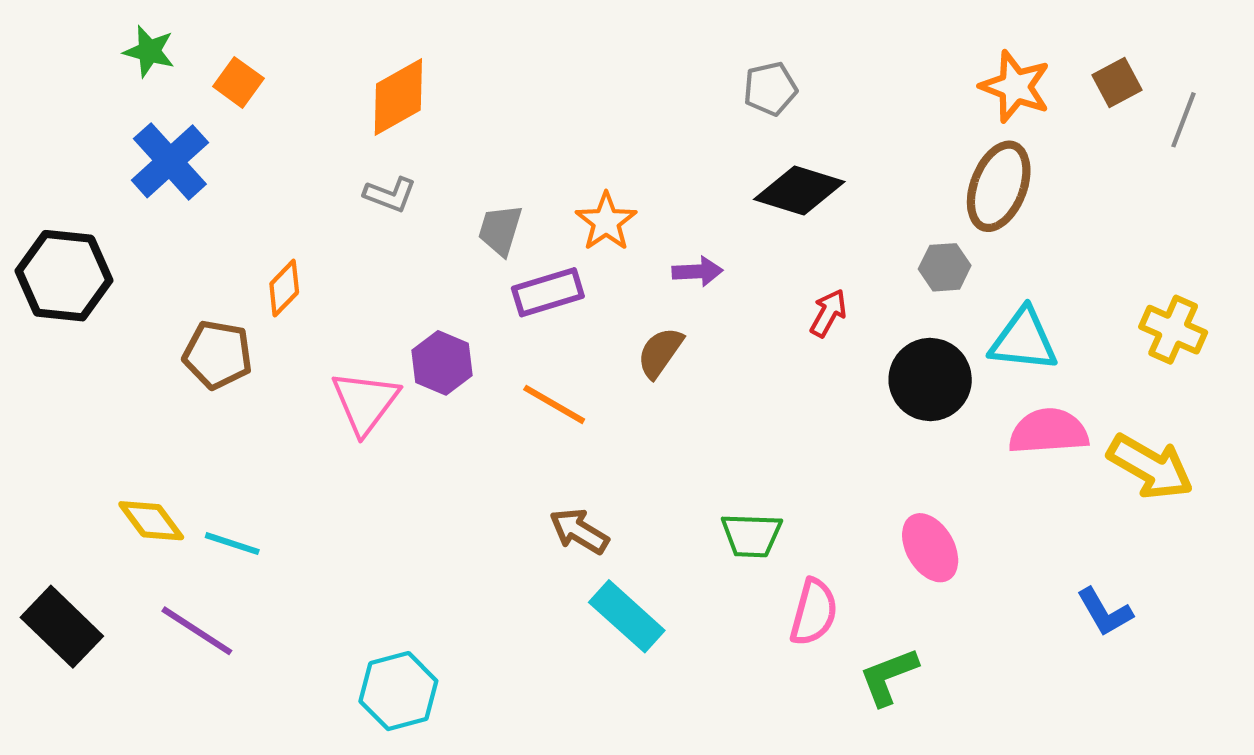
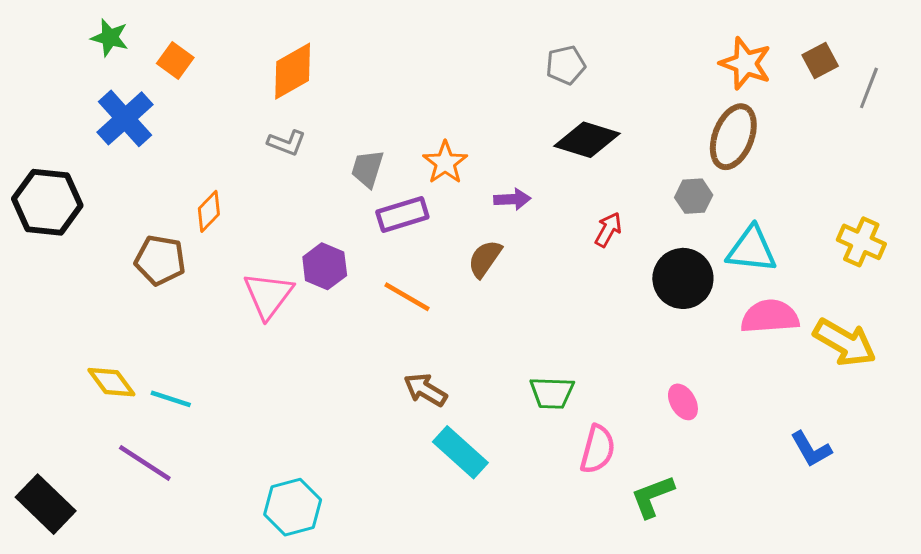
pink ellipse: (930, 548) -> (683, 402), size x0.7
black rectangle: (62, 627) -> (46, 504), moved

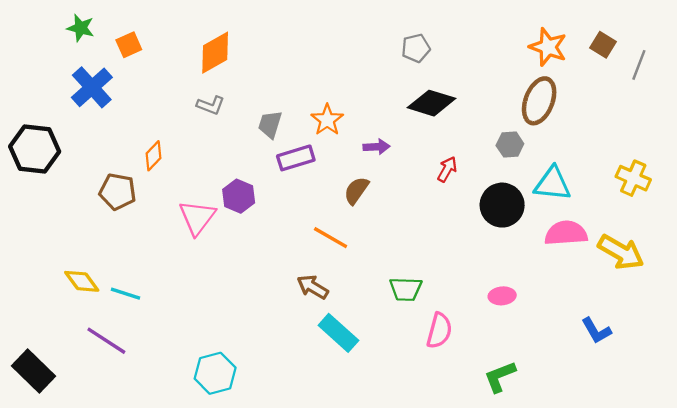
orange square: (175, 60) -> (129, 45), turned 30
brown square: (820, 60) -> (603, 45), turned -30
orange line: (407, 297) -> (331, 238), moved
pink ellipse: (683, 402) -> (502, 296), turned -65
green L-shape: (652, 496) -> (500, 377), moved

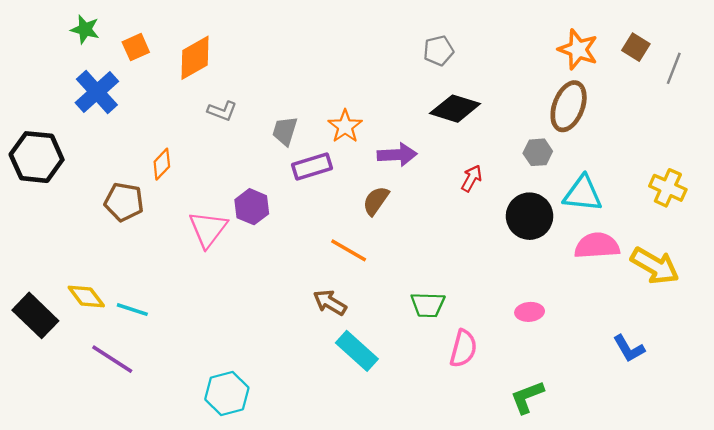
orange diamond: (215, 53) -> (195, 58), moved
purple arrow: (377, 147) -> (397, 155), size x1.4
black rectangle: (34, 371) -> (35, 315), moved

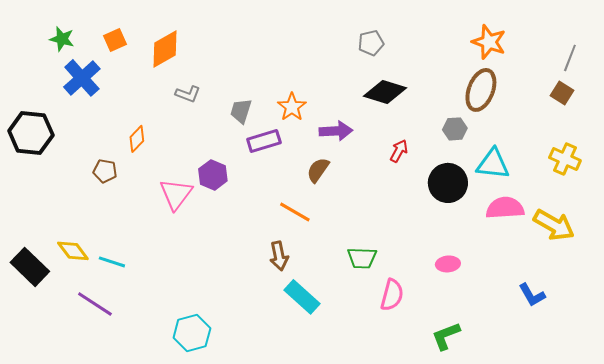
green star: (85, 29) -> (62, 39), moved
brown square: (636, 47) -> (562, 93), moved
brown pentagon: (124, 202) -> (105, 171), size x0.7
brown arrow: (330, 302) -> (279, 256), turned -132

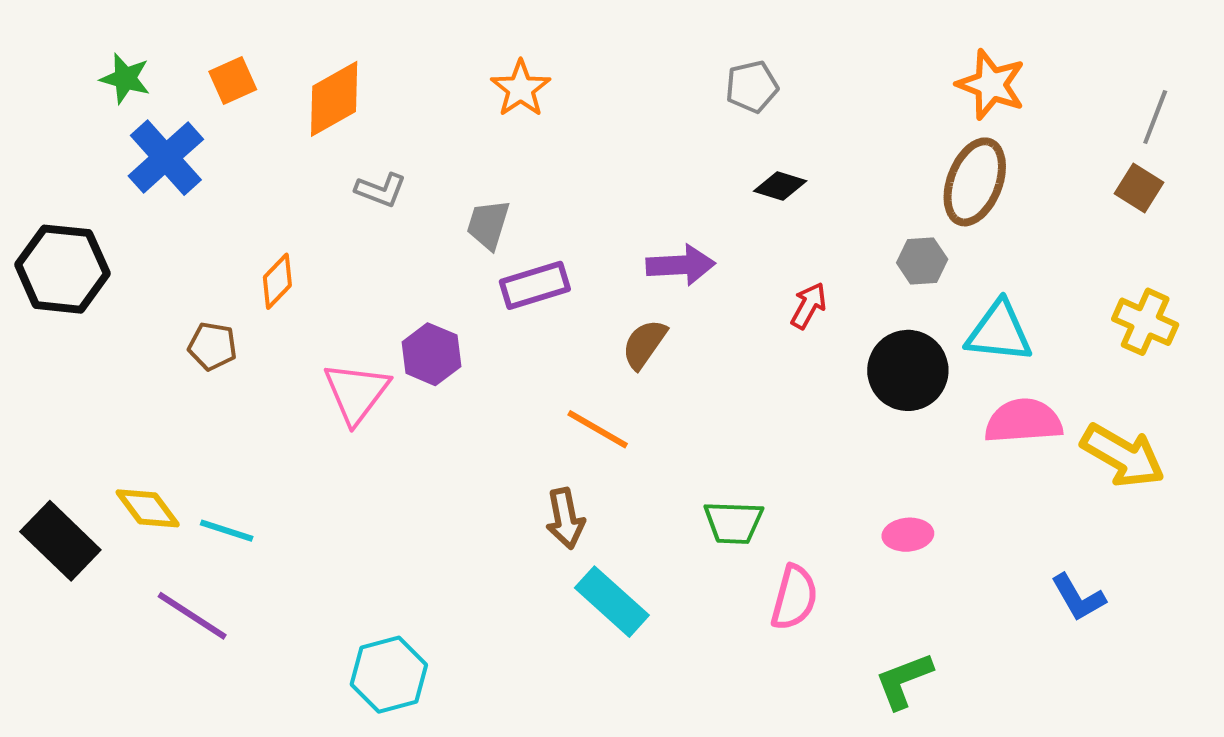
black diamond: (385, 92) -> (780, 186), size x0.6
orange star: (292, 107) -> (521, 89), moved

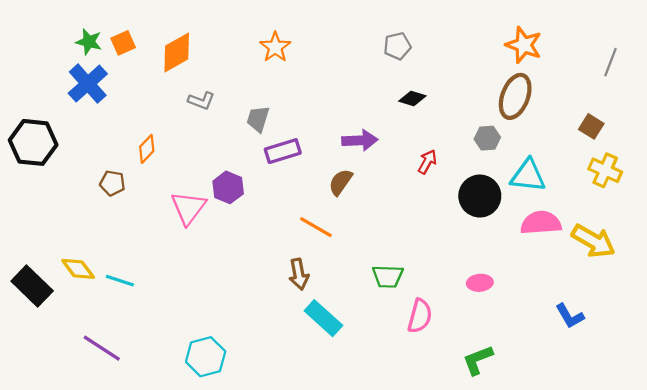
green star: (125, 79) -> (89, 42), moved
brown square: (1139, 188) -> (591, 126), moved
purple line: (192, 616) -> (102, 348), moved

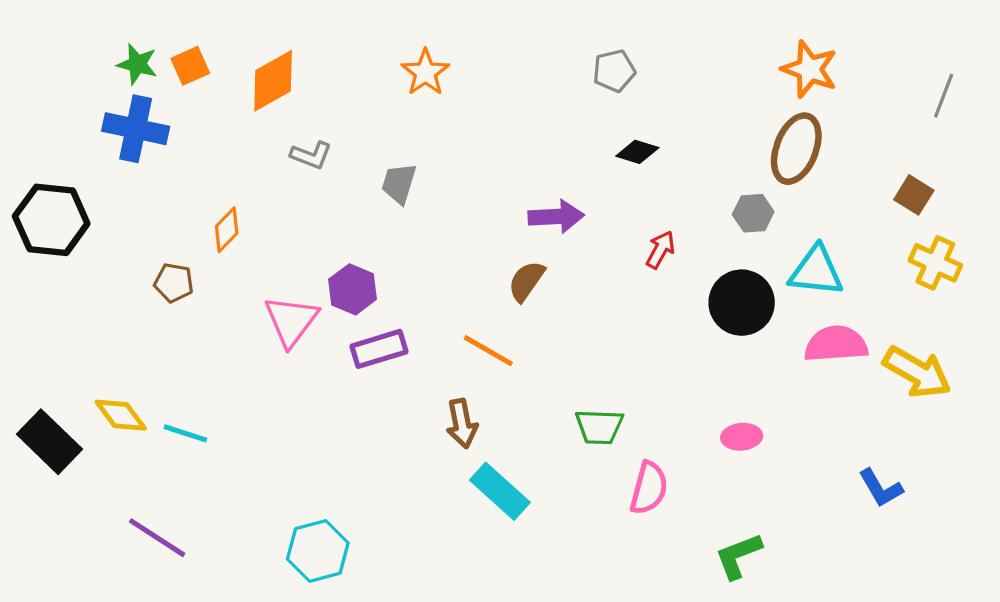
blue cross: (88, 84) -> (136, 129), turned -36
purple rectangle: (283, 151) -> (379, 349), moved

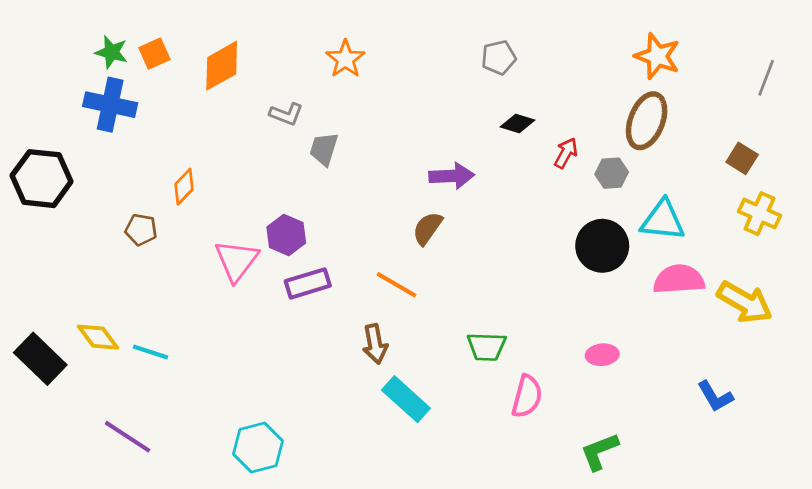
gray L-shape: (311, 155) -> (286, 114), moved
red arrow: (660, 250) -> (566, 153), moved

